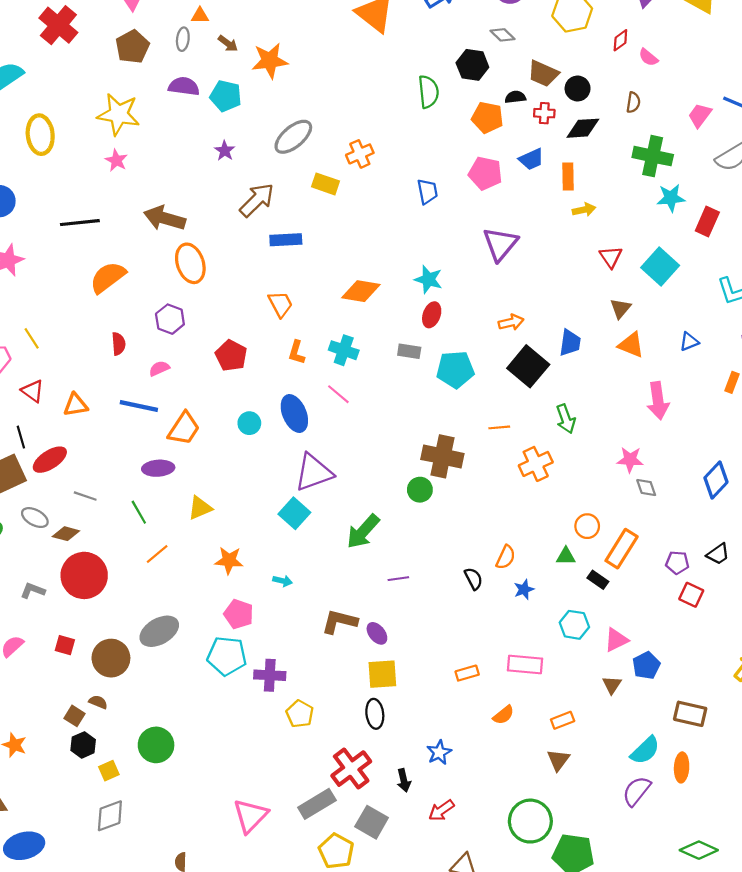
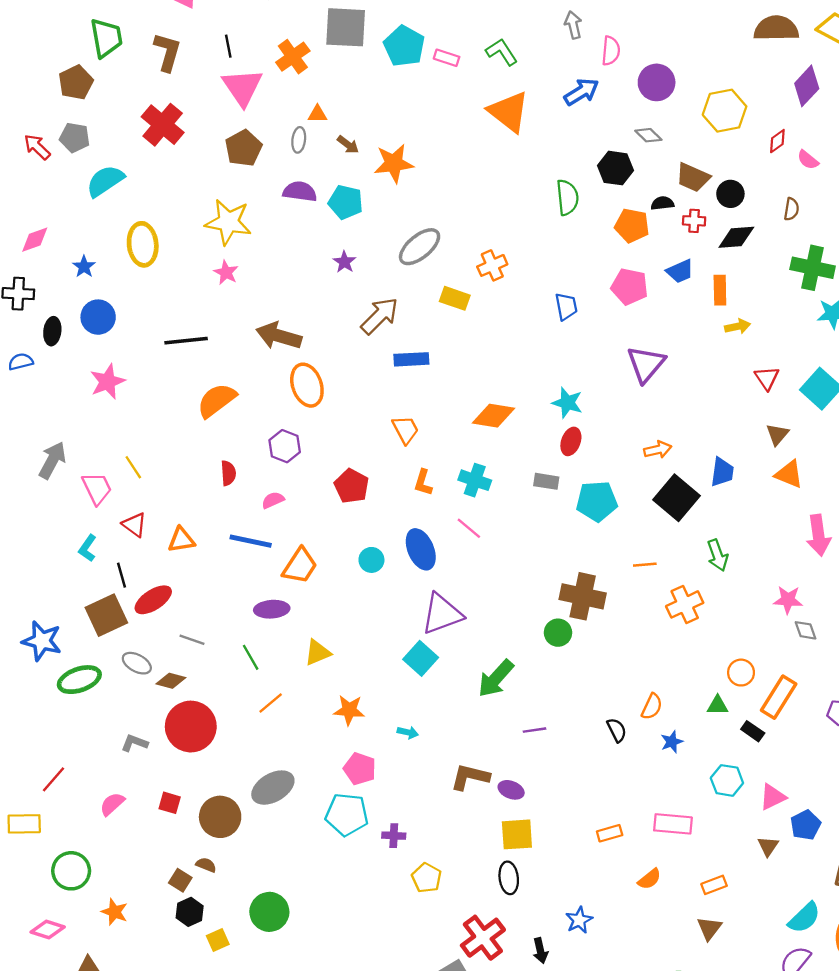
purple ellipse: (377, 633) -> (511, 790), turned -30
purple cross: (270, 675) -> (394, 836), size x0.7

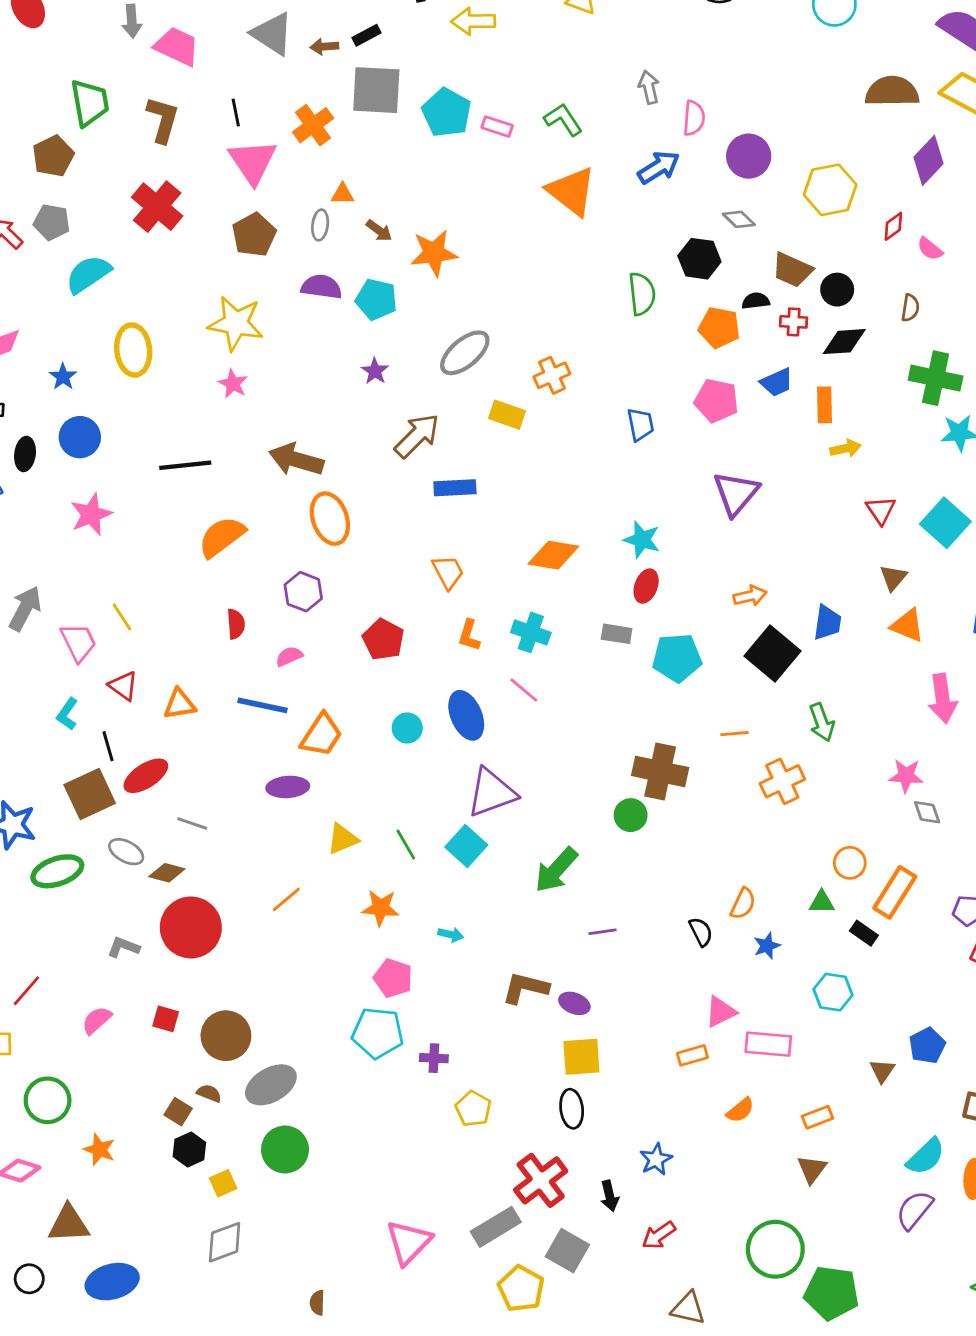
green line: (251, 657) -> (406, 845), moved
gray ellipse: (273, 788) -> (271, 1085), moved
pink triangle: (773, 797) -> (721, 1012), moved

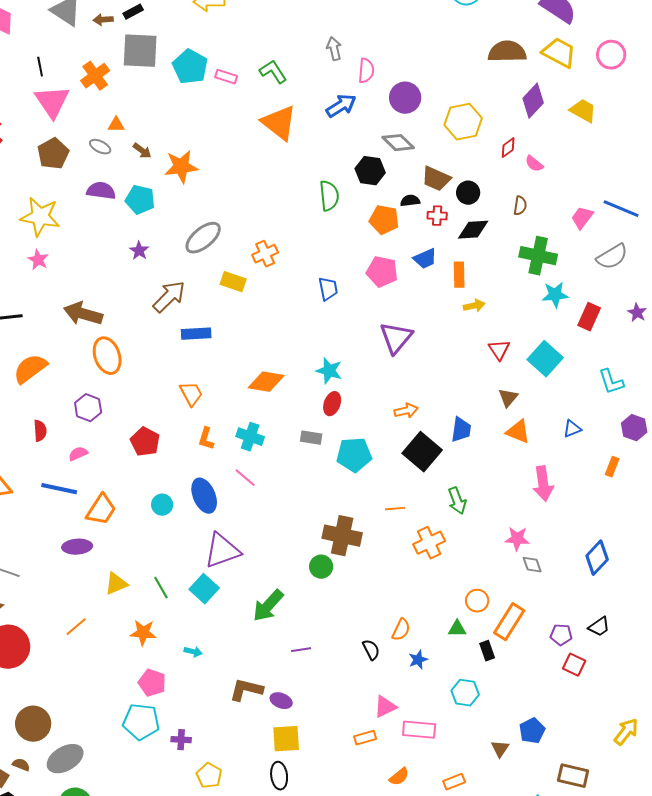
gray diamond: (739, 219) -> (398, 143), size x1.4
gray ellipse: (320, 225) -> (100, 147), turned -70
black rectangle: (864, 933) -> (487, 651), turned 36

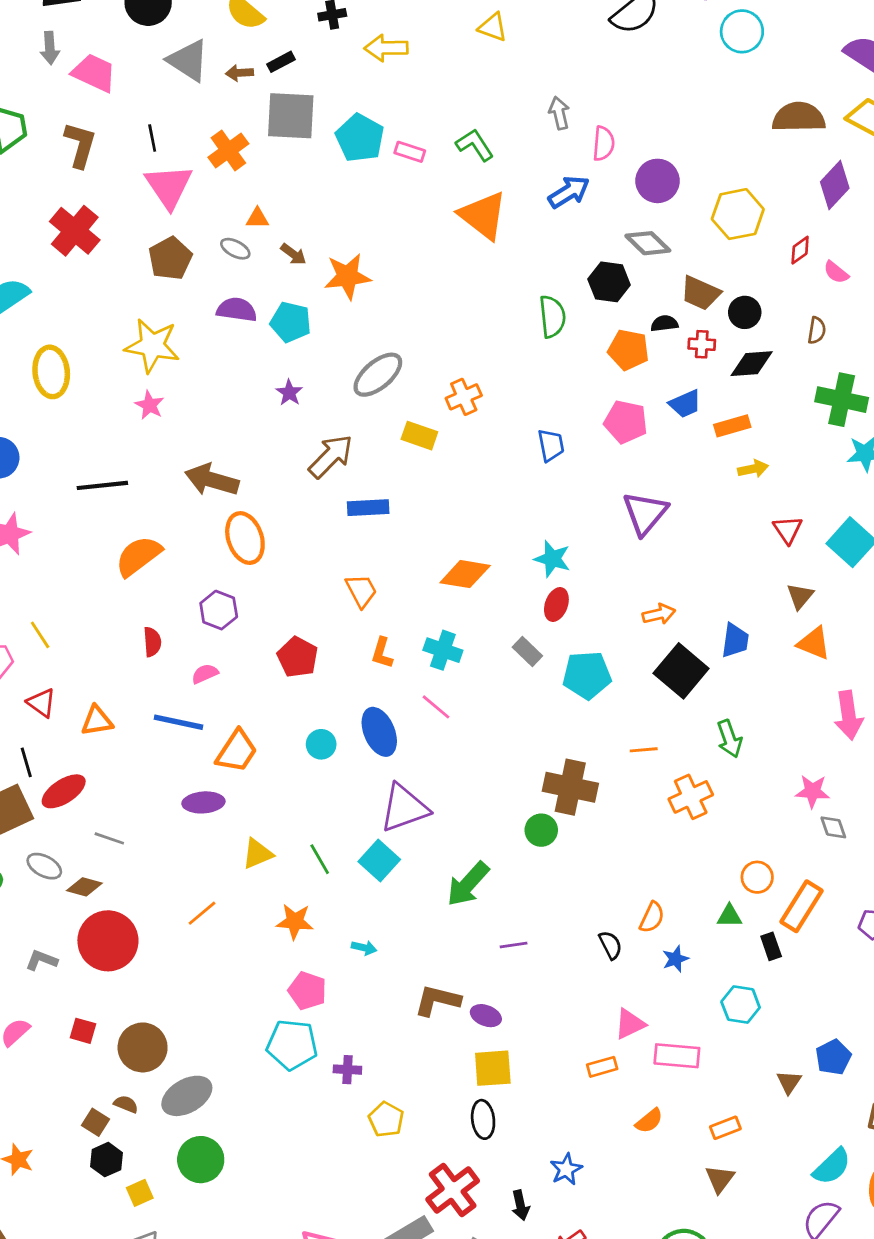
orange rectangle: (459, 275) -> (732, 426), turned 75
gray rectangle: (311, 438) -> (527, 652), turned 35

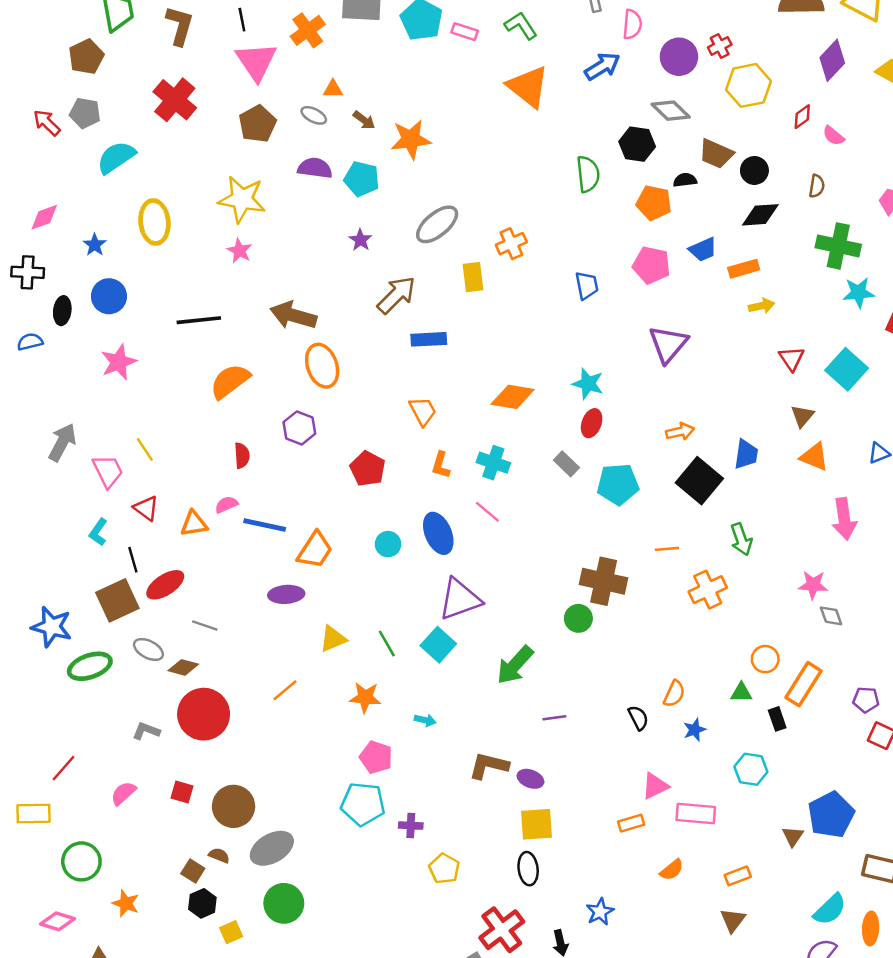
red cross: (702, 344) -> (720, 46), moved, turned -30
yellow rectangle: (419, 436) -> (473, 277), turned 64
pink semicircle: (205, 674) -> (226, 505), moved
blue pentagon: (833, 1057) -> (831, 815), size x1.5

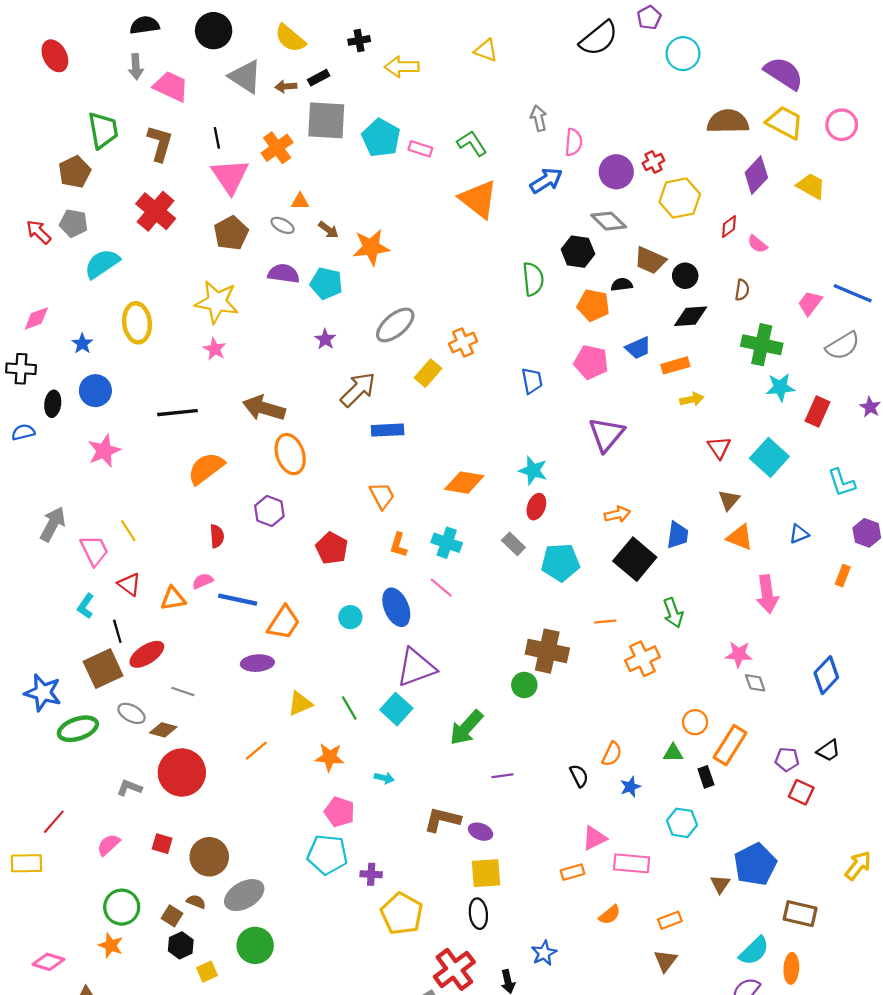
yellow rectangle: (473, 277) -> (428, 373), turned 48
green circle: (81, 861) -> (122, 907), moved
yellow pentagon: (444, 869) -> (402, 914), size x1.5

